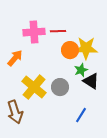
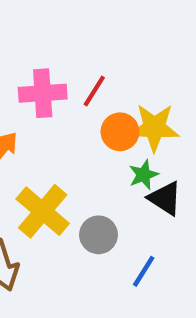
red line: (58, 31) -> (94, 91), turned -56
gray circle: (60, 87) -> (99, 235), moved

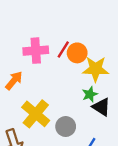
orange circle: (120, 132) -> (77, 53), moved

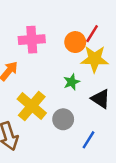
red line: (63, 49) -> (92, 34), moved
green star: (90, 94) -> (72, 82), moved

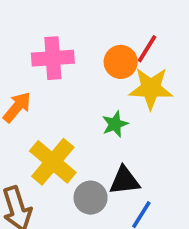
black triangle: (101, 99) -> (124, 181), moved, turned -40
gray circle: (63, 119) -> (91, 198), moved

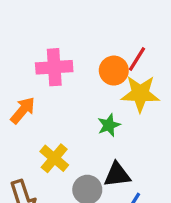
yellow cross: (53, 162) -> (54, 158), size x0.7

